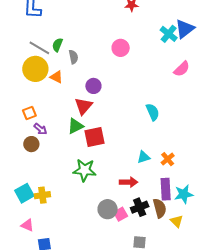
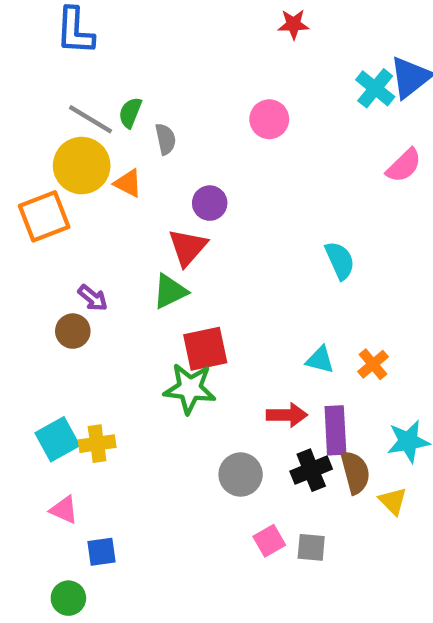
orange square: (29, 113) -> (44, 216), moved, size x1.6
red square: (94, 137) -> (205, 349), moved
cyan triangle: (144, 157) -> (320, 360), turned 32
purple rectangle: (166, 189) -> (335, 430), moved
pink square: (121, 214) -> (269, 541), moved

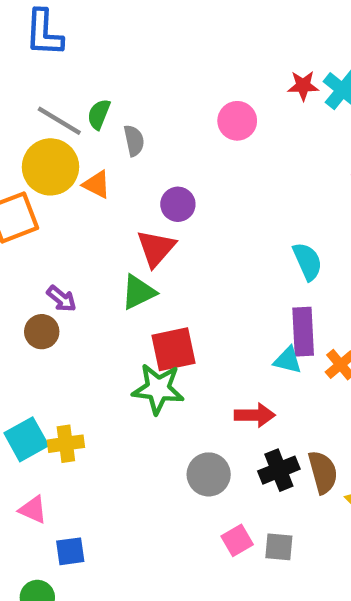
red star: (294, 24) -> (303, 86), moved
purple rectangle: (335, 430) -> (303, 332), moved

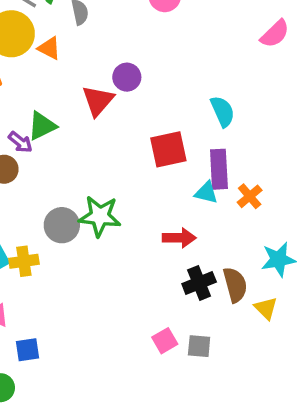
purple circle: (178, 204) -> (127, 77), moved
green triangle: (138, 292) -> (42, 126), moved
red square: (174, 349) -> (168, 149), moved
gray circle: (209, 474) -> (62, 225), moved

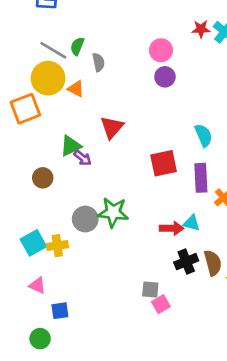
purple circle: (127, 77) -> (165, 77), moved
purple arrow: (20, 142) -> (83, 158), moved
cyan triangle: (206, 193) -> (192, 223), moved
gray square: (199, 346) -> (150, 289), moved

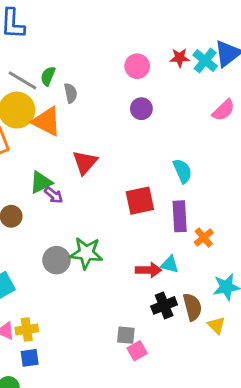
pink circle: (161, 50) -> (137, 66), moved
orange triangle: (76, 89) -> (47, 121), size x1.6
yellow cross: (57, 246) -> (27, 330), moved

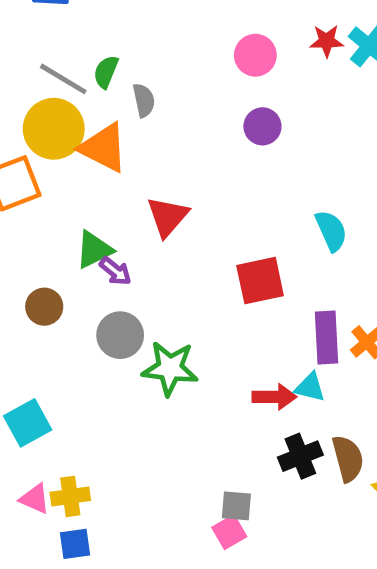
purple rectangle: (180, 216) -> (327, 337), moved
gray circle: (56, 260) -> (120, 335), moved
pink square: (137, 351) -> (229, 532), moved

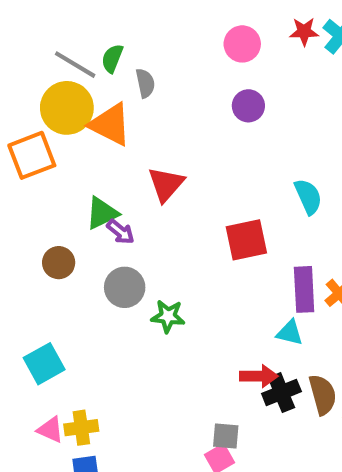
green star: (170, 368) -> (168, 316), size x0.7
red arrow: (274, 397) -> (259, 376), moved

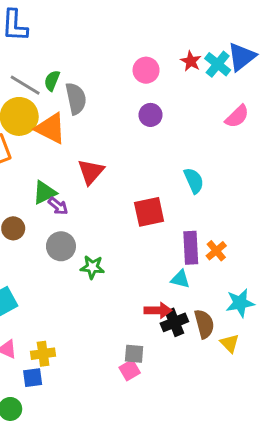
red star: (304, 32) -> (191, 61), turned 30
gray semicircle: (145, 83) -> (76, 99), size x1.5
yellow cross: (81, 428) -> (43, 354), moved

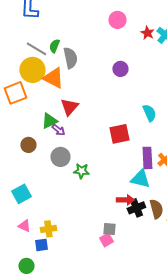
pink circle: (146, 70) -> (117, 20), moved
red triangle: (91, 172) -> (69, 107), moved
cyan triangle: (180, 279) -> (140, 179), size x1.5

